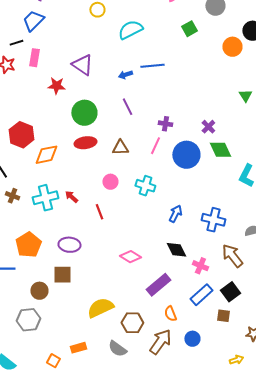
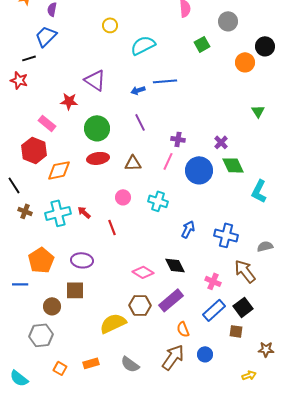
pink rectangle: (34, 58) -> (47, 123), moved, turned -60
black diamond: (176, 250) -> (175, 265), moved
brown hexagon: (132, 323) -> (140, 305), moved
orange square: (53, 361) -> (60, 368), moved

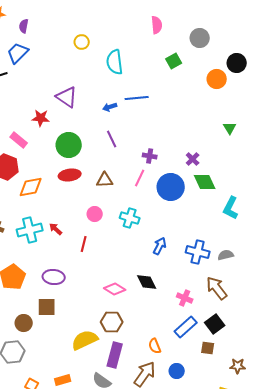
cyan semicircle: (143, 45) -> (115, 62), turned -70
red line: (112, 227) -> (84, 244), turned 35
gray semicircle: (265, 246) -> (226, 255), moved
purple rectangle: (171, 300) -> (115, 355), moved, turned -35

